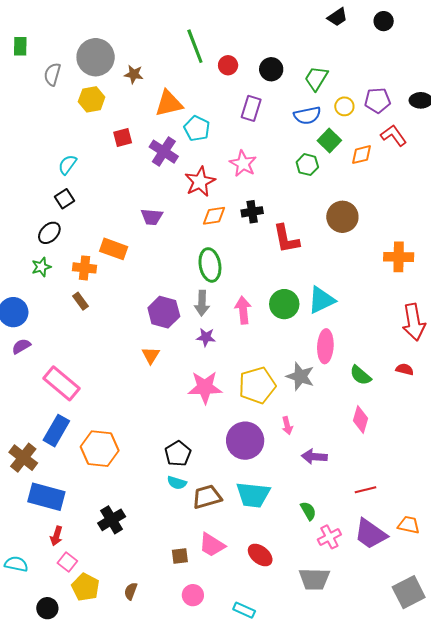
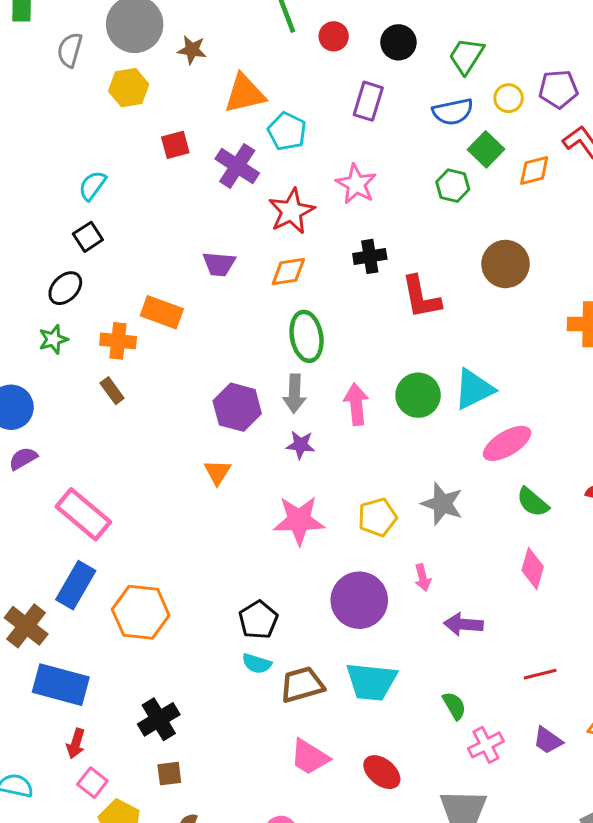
orange diamond: (214, 216) -> (288, 272), moved
pink ellipse: (325, 346) -> (507, 443), moved, turned 56
yellow pentagon: (257, 385) -> (377, 517), size x0.7
purple trapezoid: (371, 534) -> (548, 740), size x0.6
brown square: (180, 556) -> (169, 774), moved

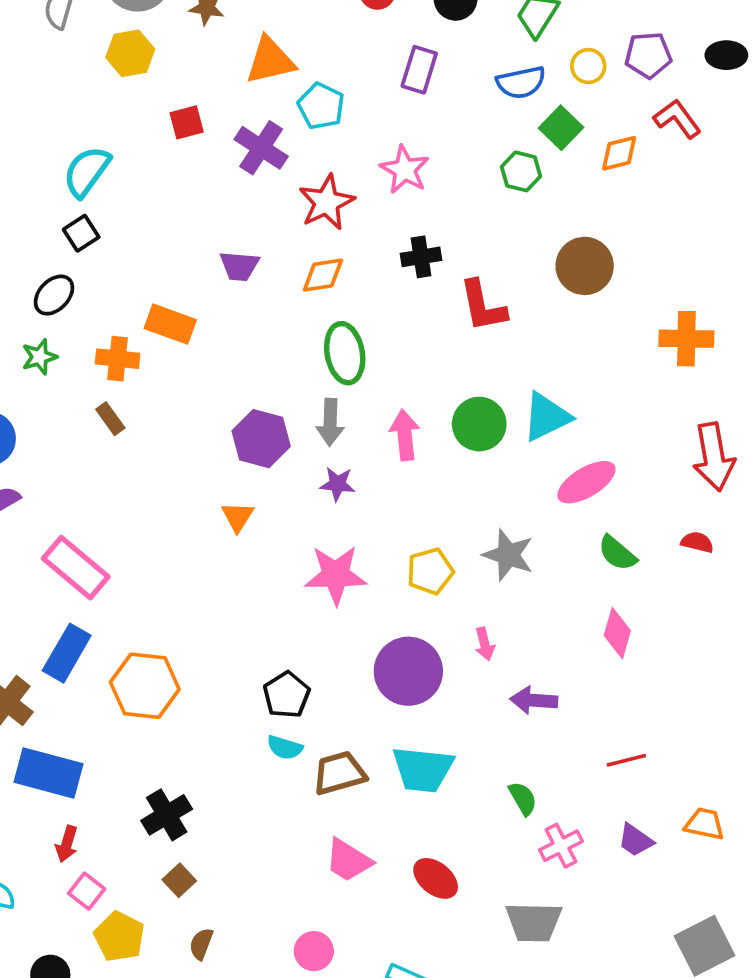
cyan semicircle: (92, 186) -> (87, 171), size x1.4
brown square: (169, 774) -> (179, 880), turned -36

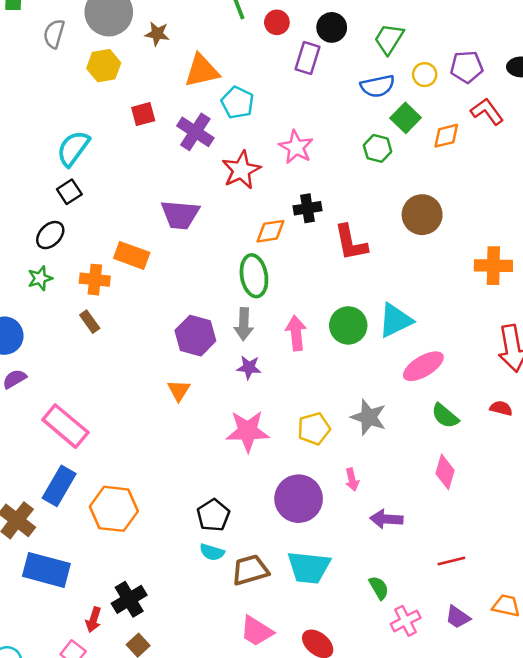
purple rectangle: (419, 70) -> (307, 58), moved
purple trapezoid: (239, 266) -> (180, 215), size x1.4
orange diamond: (323, 275) -> (271, 231), moved
red arrow: (67, 844) -> (94, 620), moved

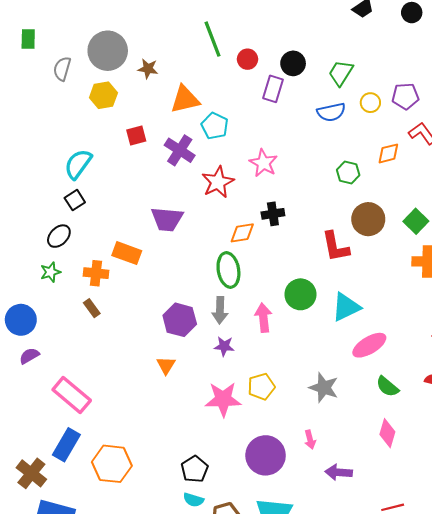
green square: (406, 118) -> (416, 221), moved
green hexagon: (378, 148) -> (348, 173), moved
red L-shape: (351, 243) -> (335, 247), moved
green circle: (348, 325) -> (300, 294), moved
yellow pentagon: (314, 429) -> (261, 387), moved

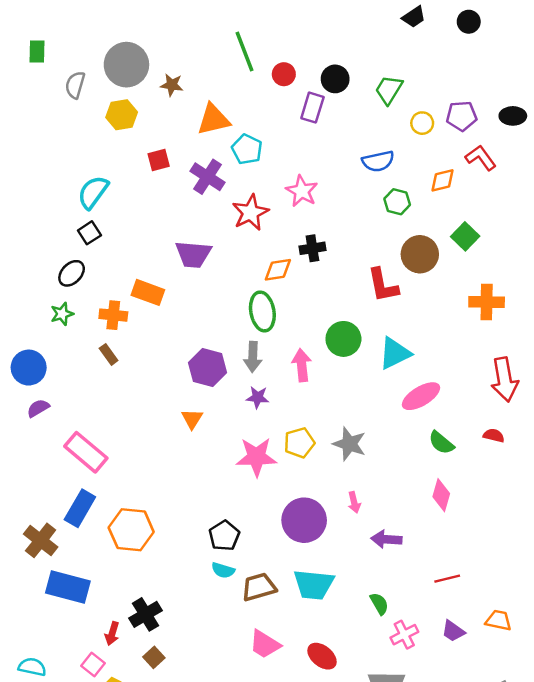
blue semicircle: (331, 112) -> (378, 161), moved
green square: (416, 221) -> (465, 236), moved
gray star: (324, 388) -> (349, 444), moved

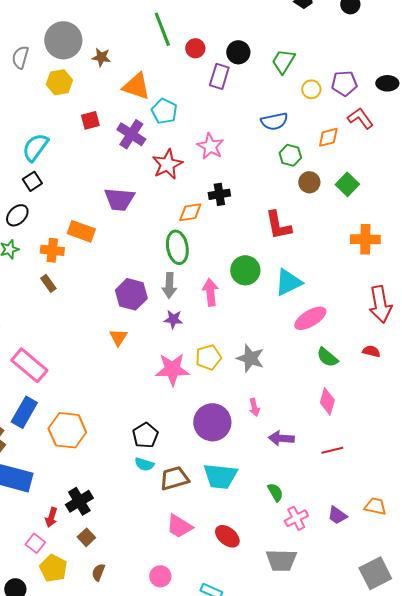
orange triangle: (213, 119) -> (136, 86), turned 32
brown circle: (420, 254) -> (309, 182), moved, size x0.7
red line: (447, 579) -> (332, 450), moved

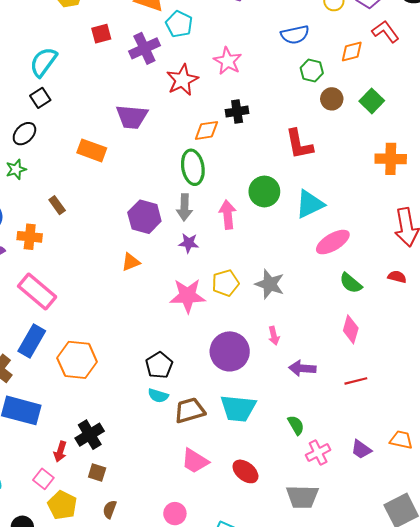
purple cross: (131, 134) -> (144, 48), turned 32
orange cross: (52, 250) -> (30, 237), moved
orange triangle: (118, 337) -> (131, 262), turned 36
brown square: (86, 537) -> (97, 473), turned -30

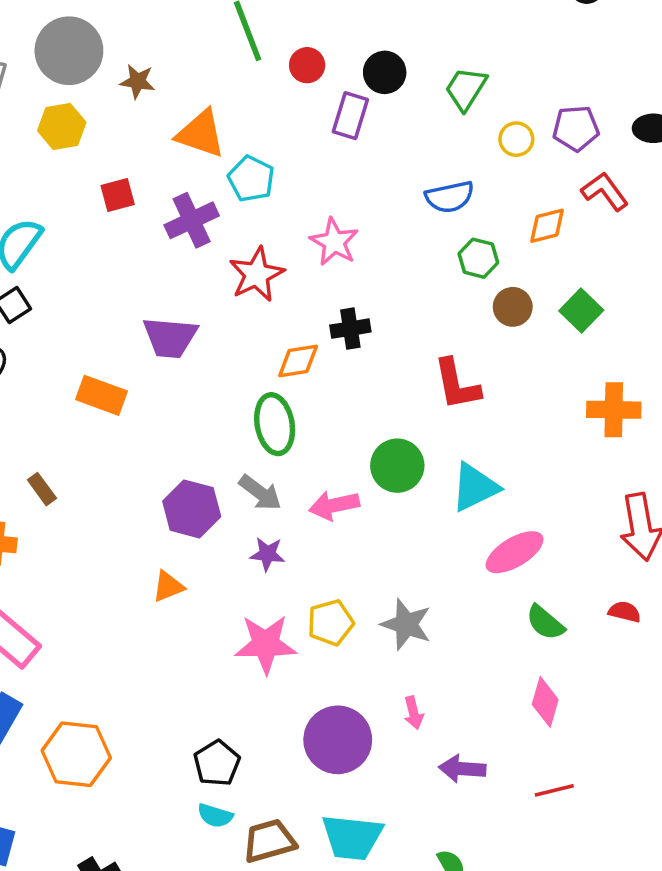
gray arrow: (184, 207) -> (260, 493), turned -55
pink arrow: (228, 215) -> (334, 505), turned -96

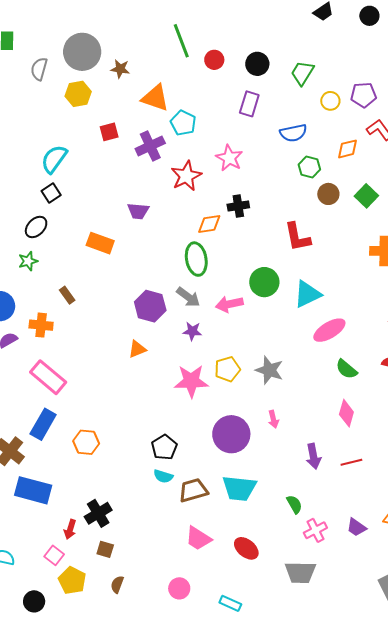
purple rectangle: (350, 116) -> (249, 104), moved
purple trapezoid: (170, 338) -> (138, 211), size x0.7
orange hexagon: (76, 754) -> (86, 442), size x0.7
purple arrow: (462, 769) -> (313, 456), moved, turned -105

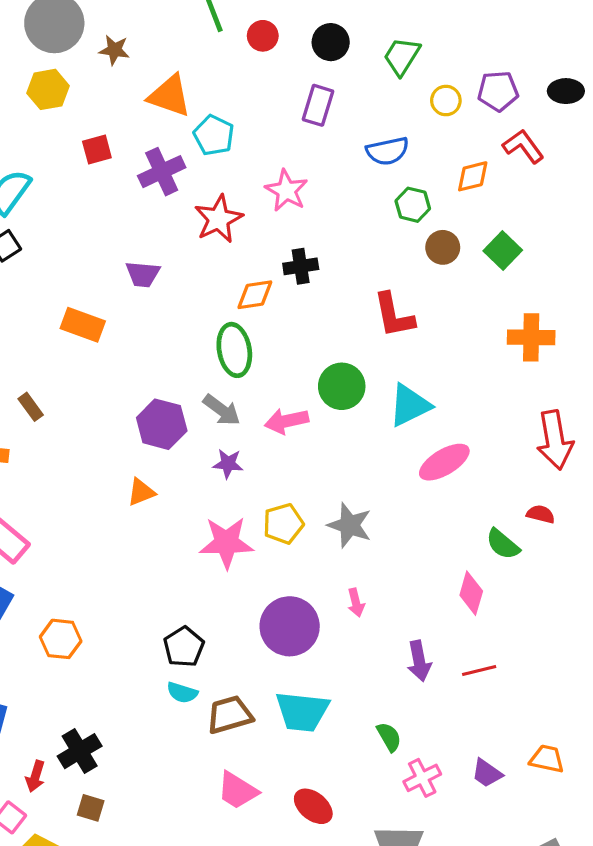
green semicircle: (346, 369) -> (503, 544), moved

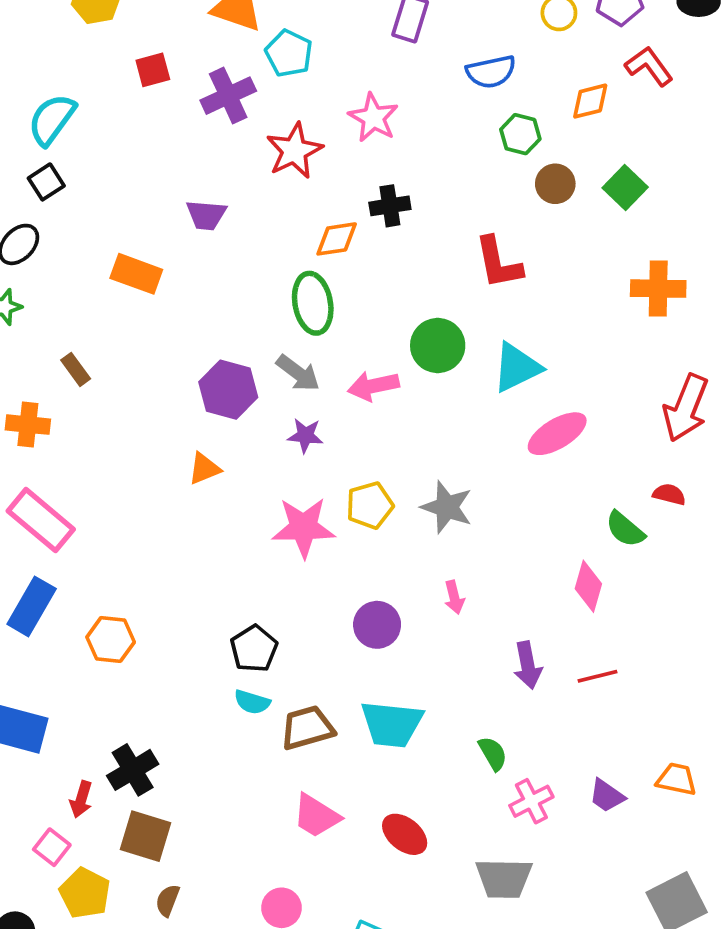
red arrow: (555, 440) -> (686, 408), turned 32
purple circle: (290, 626) -> (377, 625), size x0.7
brown square: (91, 808) -> (146, 836), size x1.6

